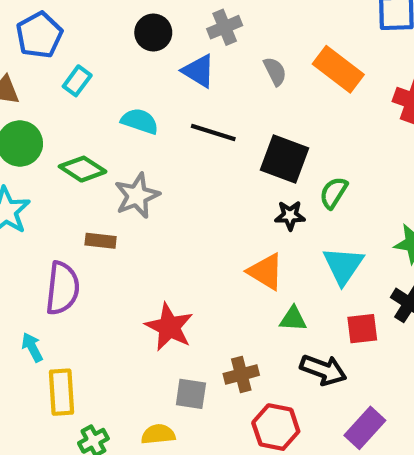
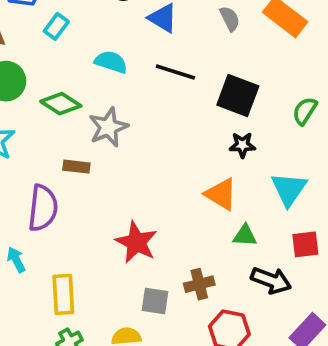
green semicircle: (334, 193) -> (305, 111), moved
yellow rectangle: (61, 392) -> (63, 294), moved

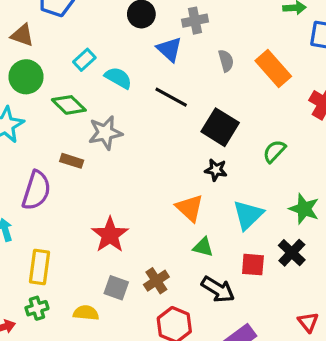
cyan rectangle: (56, 26) -> (84, 60), moved
brown cross: (199, 284) -> (156, 281), turned -30

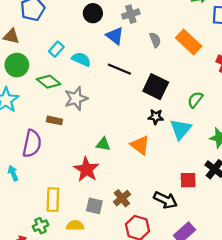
cyan triangle: (248, 215) -> (181, 129), moved
green triangle: (203, 247) -> (103, 144), moved
yellow rectangle: (40, 267) -> (53, 200), moved

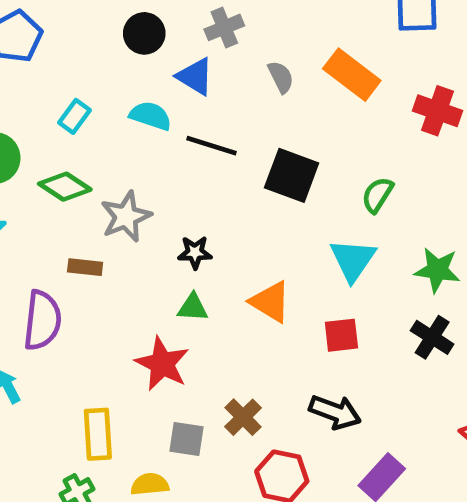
cyan semicircle: (81, 59) -> (150, 116), moved
black star: (156, 117) -> (195, 252), moved
red square: (188, 180) -> (341, 335), moved

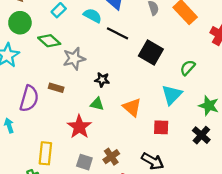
brown rectangle: (85, 267) -> (56, 88), moved

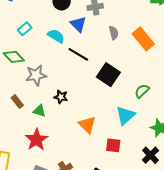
brown rectangle: (56, 88) -> (17, 101), turned 32
green triangle: (97, 104) -> (39, 111), moved

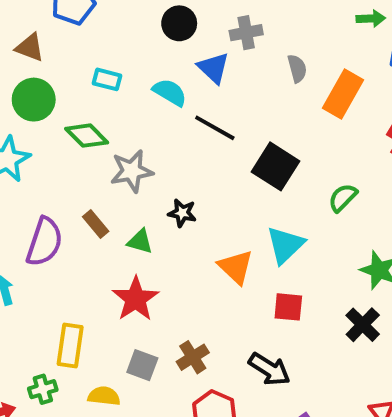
cyan rectangle: (25, 29) -> (107, 79), turned 56
gray semicircle: (114, 33) -> (297, 68), moved
orange rectangle: (143, 39) -> (343, 94), turned 70
cyan triangle: (125, 115) -> (285, 245), moved

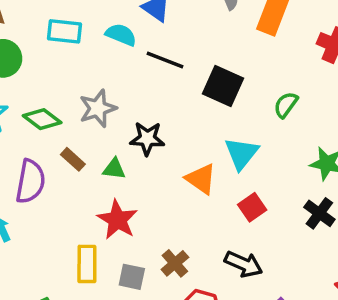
cyan rectangle: (107, 79) -> (64, 31), size x1.4
green diamond: (87, 136) -> (42, 119), moved
black star: (182, 213) -> (147, 139), size x1.4
red square: (288, 307) -> (252, 207), turned -32
yellow rectangle: (70, 346) -> (87, 264), moved

